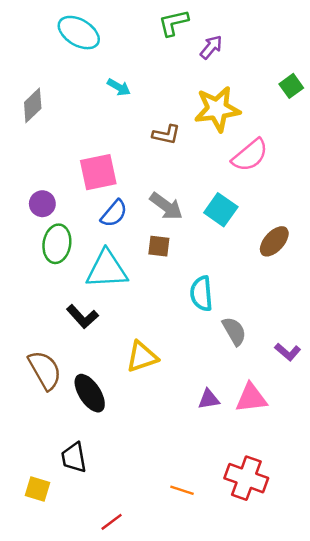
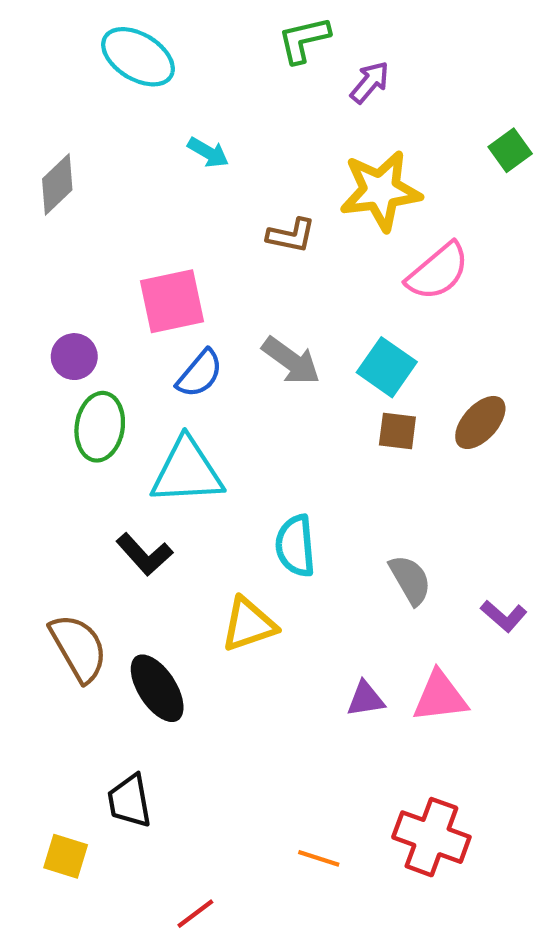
brown square: (159, 246) -> (397, 431), moved
cyan semicircle: (201, 294) -> (295, 546), moved

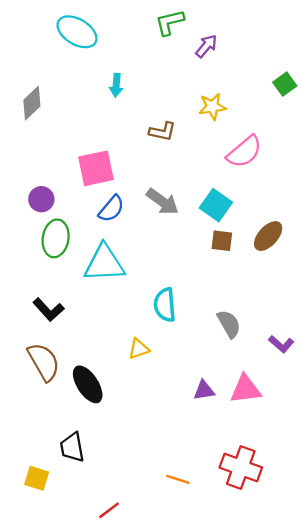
cyan arrow: (208, 152) -> (116, 85), turned 65
yellow star: (380, 191) -> (212, 107), size x0.6
black L-shape: (144, 554) -> (48, 310), moved
yellow triangle: (249, 624) -> (139, 349), size x0.7

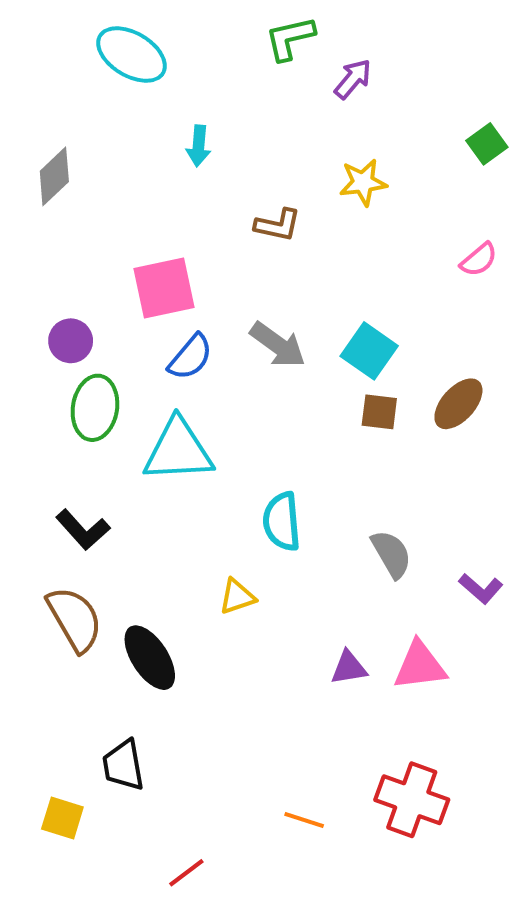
pink semicircle: (244, 152) -> (479, 260), moved, size x0.6

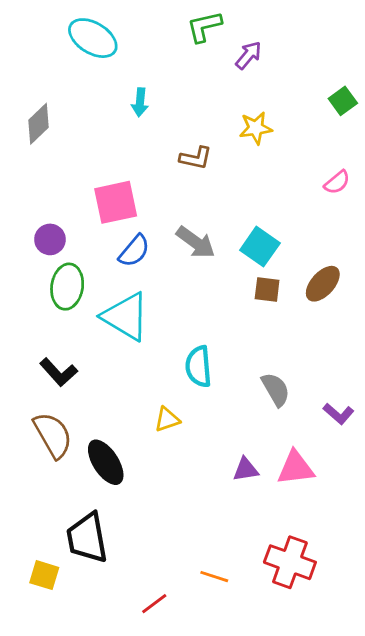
cyan triangle: (178, 450) -> (126, 317), turned 34
black trapezoid: (123, 765) -> (87, 538), size x1.4
red line: (186, 873) -> (154, 604), moved

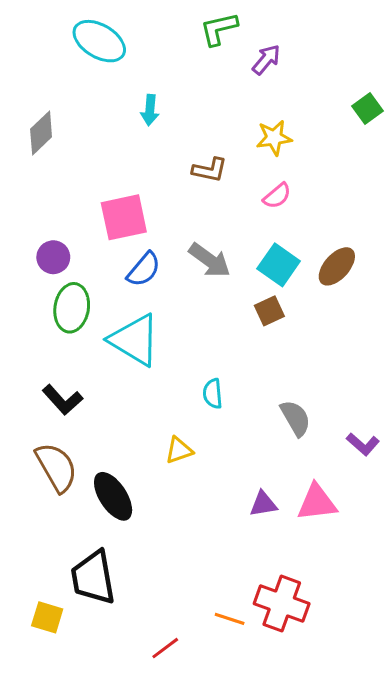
pink semicircle: (337, 182) -> (277, 196), moved
brown ellipse: (323, 284) -> (337, 266), moved
brown square: (267, 289) -> (269, 311), moved, turned -32
cyan semicircle: (199, 367) -> (213, 394), size x0.7
red cross: (290, 562) -> (282, 604), moved

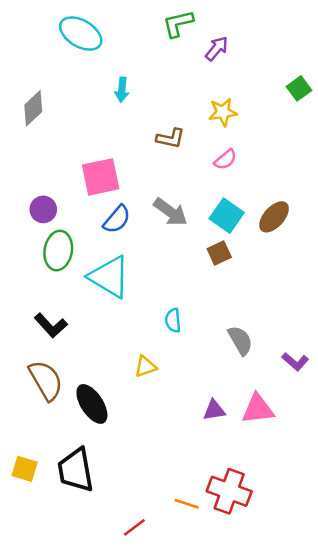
yellow square: (47, 617) -> (25, 469), moved

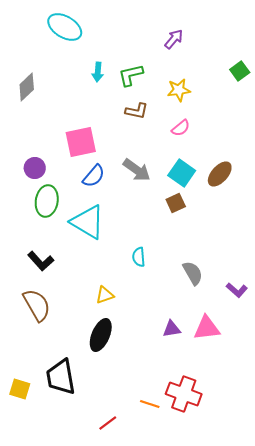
green L-shape: (178, 24) -> (131, 75), moved
yellow triangle: (146, 367) -> (105, 295), moved
black ellipse: (92, 404) -> (101, 335), moved, turned 56
yellow square: (25, 469) -> (20, 389), moved

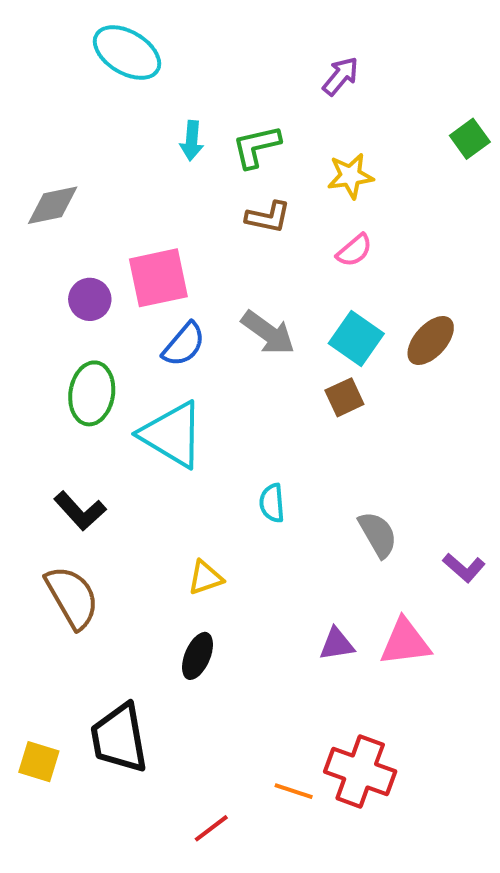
gray diamond: (27, 87) -> (53, 205), moved, turned 32
purple circle: (35, 168) -> (90, 299), moved
black ellipse: (101, 335) -> (198, 656), size x0.7

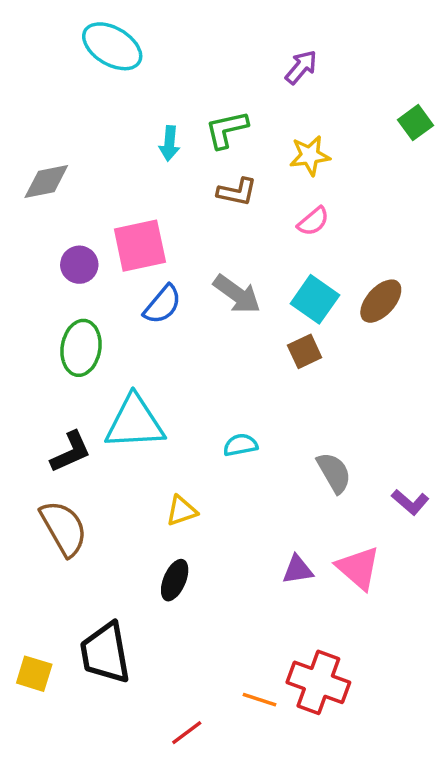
cyan arrow: (192, 141) -> (169, 143), moved
cyan triangle: (172, 435) -> (135, 422), moved, turned -34
cyan semicircle: (272, 503) -> (240, 445), turned 84
black L-shape: (80, 511) -> (71, 452), turned -72
pink triangle: (405, 642) -> (358, 568), turned 48

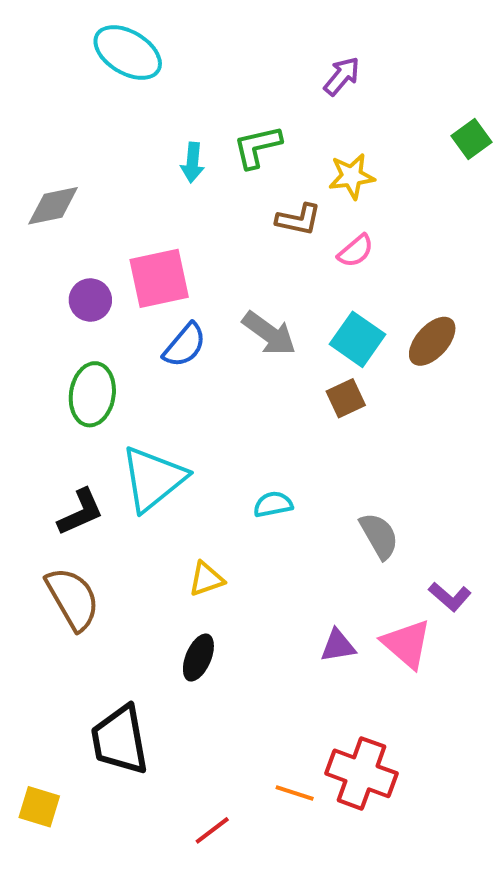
brown L-shape: (237, 192) -> (299, 219), moved
cyan triangle: (135, 422) -> (153, 479), turned -36
purple L-shape: (410, 502) -> (450, 597), moved
yellow square: (34, 674) -> (39, 807), moved

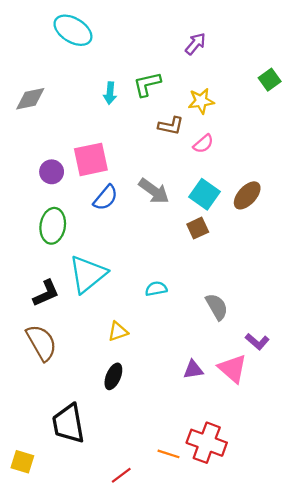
gray diamond: (53, 206) -> (30, 99), moved

